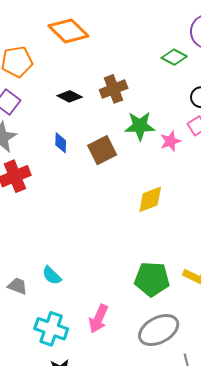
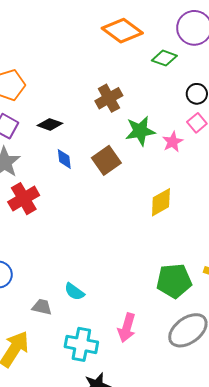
orange diamond: (68, 31) -> (122, 31), moved
black diamond: (70, 96) -> (50, 124), moved

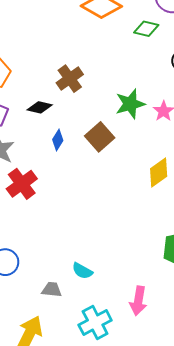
brown cross: (109, 98) -> (70, 79), moved
blue diamond: (64, 159) -> (58, 140), turned 45
cyan cross: (81, 344) -> (95, 323), turned -32

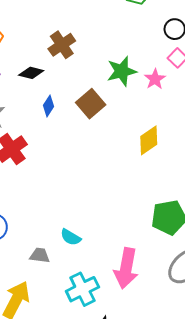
pink arrow: (138, 301) -> (126, 268), size x1.4

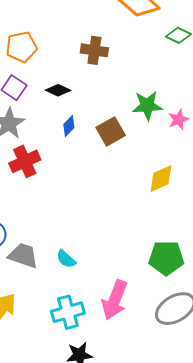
brown cross: (62, 45) -> (94, 50), moved, turned 32
gray trapezoid: (40, 255) -> (23, 255), moved, size x1.5

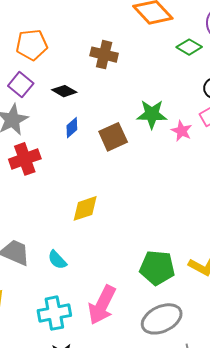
pink star: (178, 119) -> (182, 131), turned -30
yellow diamond: (161, 179) -> (85, 208), moved

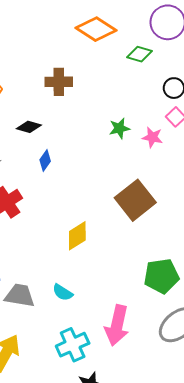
green star: (152, 114) -> (119, 128), size x0.7
brown square: (113, 137) -> (135, 200), moved, size x1.4

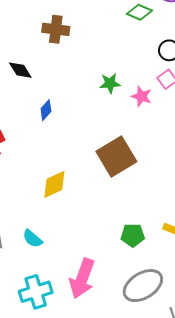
black diamond: (29, 127) -> (20, 70), turned 35
blue diamond: (45, 160) -> (46, 110), moved
green pentagon: (162, 276) -> (133, 235), size x0.7

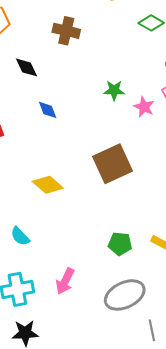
blue diamond: (46, 110) -> (48, 110), turned -70
yellow diamond: (54, 184) -> (48, 185), turned 60
pink arrow: (82, 278) -> (65, 281), size x0.7

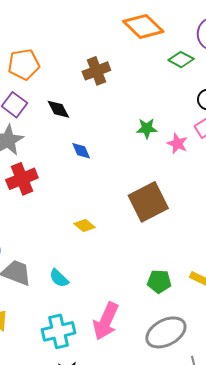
brown cross: (66, 31) -> (96, 71), turned -32
yellow diamond: (48, 185) -> (84, 225), size x0.7
pink arrow: (65, 281) -> (106, 321), size x1.4

